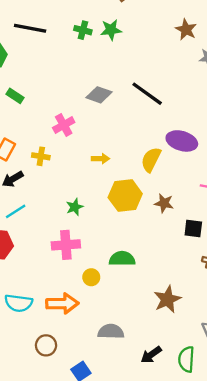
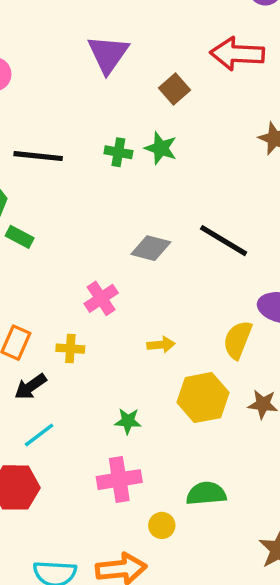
green star: (111, 30) -> (161, 148), turned 30
green rectangle: (15, 96) -> (20, 237), moved
green star: (75, 207) -> (128, 421), turned 30

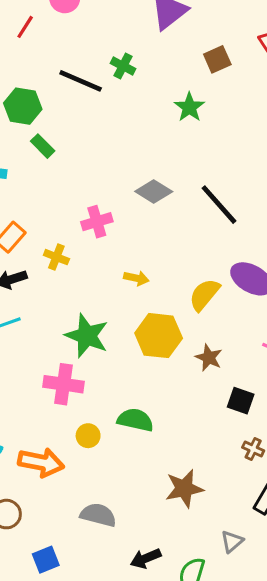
green cross: (118, 152) -> (123, 66), moved
green star: (128, 421) -> (87, 336), size x1.8

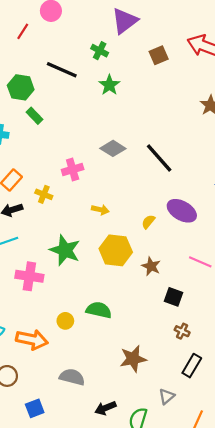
green cross: (123, 66) -> (100, 51), moved
green star: (189, 107) -> (109, 85), moved
yellow semicircle: (204, 295) -> (148, 222), size x0.6
pink cross: (64, 384) -> (29, 276), moved

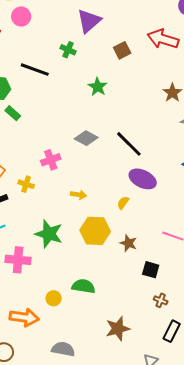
green star: (109, 85) -> (98, 87), moved
purple ellipse: (182, 211) -> (143, 179), moved

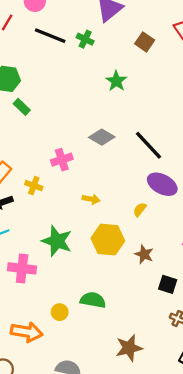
brown square: (122, 50) -> (145, 42), turned -30
black line: (35, 70) -> (50, 36), moved

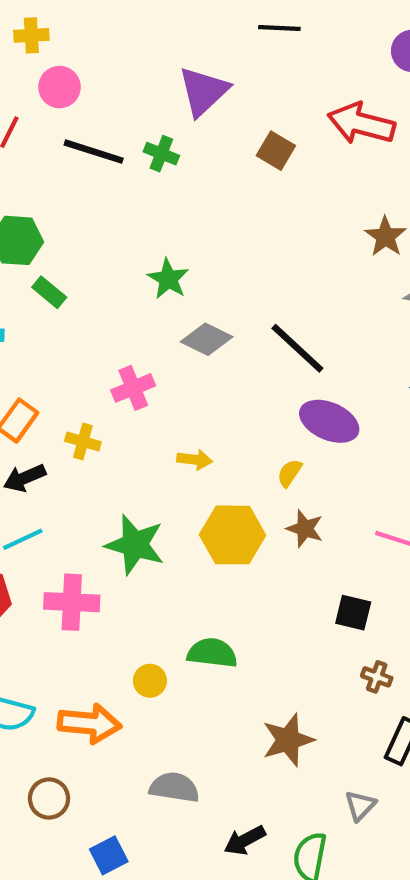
green star: (116, 81) -> (168, 279), moved
brown star: (144, 254) -> (305, 529), moved

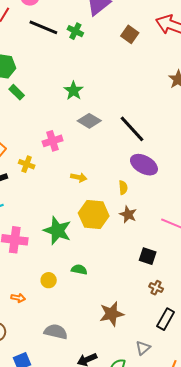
yellow semicircle: (290, 473) -> (123, 188), turned 136
green star: (135, 545) -> (57, 231), moved
green semicircle: (212, 653) -> (79, 270), size x0.7
orange arrow: (89, 723) -> (18, 298), size x0.5

